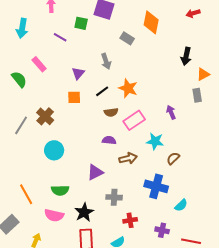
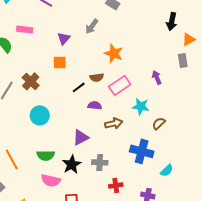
gray arrow: (106, 61) -> (92, 26), turned 56
pink rectangle: (39, 64) -> (25, 29), turned -42
black line: (102, 91) -> (79, 87), moved
black star: (84, 212) -> (72, 164), moved
pink semicircle: (54, 215) -> (51, 180), moved

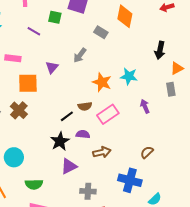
orange square: (60, 62) -> (28, 83), moved, size x1.5
cyan star: (141, 106) -> (129, 76), moved
cyan circle: (40, 115) -> (14, 157), moved
black star: (72, 164) -> (60, 141), moved

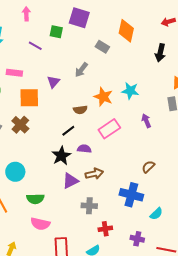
black arrow: (160, 50) -> (160, 53), moved
brown semicircle: (85, 106) -> (80, 110), moved
brown arrow: (102, 152) -> (94, 174), moved

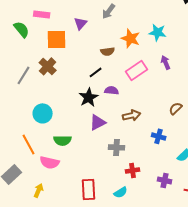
purple arrow: (146, 121) -> (166, 62), moved
brown arrow: (94, 174) -> (132, 115), moved
blue cross: (131, 195) -> (159, 136), size x0.6
pink semicircle: (40, 224) -> (50, 162), moved

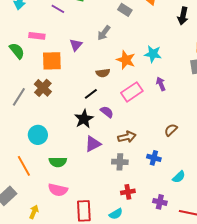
purple semicircle: (112, 90) -> (107, 112), turned 32
gray cross: (117, 147) -> (120, 162), moved
pink semicircle: (50, 162) -> (58, 190), moved

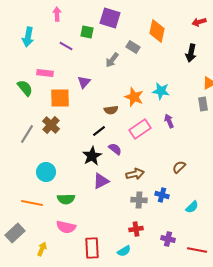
gray arrow: (104, 33) -> (112, 60), moved
gray cross: (120, 162) -> (139, 200), moved
orange line: (24, 166) -> (32, 203), turned -50
cyan semicircle: (179, 177) -> (192, 207), moved

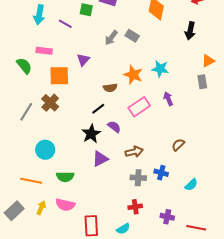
cyan arrow: (28, 37) -> (39, 15), moved
gray rectangle: (133, 47) -> (132, 36), moved
yellow arrow: (42, 249) -> (41, 208), moved

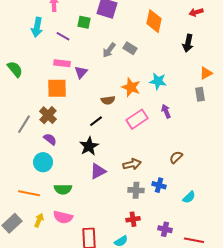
pink rectangle: (44, 51) -> (62, 63), moved
green semicircle: (24, 66) -> (15, 69), moved
purple semicircle: (114, 127) -> (50, 139), moved

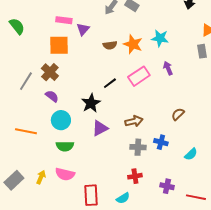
brown semicircle: (108, 100) -> (110, 45), moved
black line: (96, 121) -> (110, 83), moved
cyan circle: (43, 162) -> (61, 120), moved
orange line: (29, 193) -> (26, 131), moved

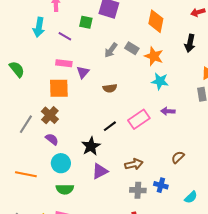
orange star: (133, 44) -> (154, 56), moved
purple arrow: (168, 68) -> (168, 111), turned -64

